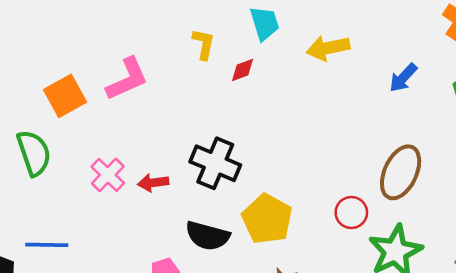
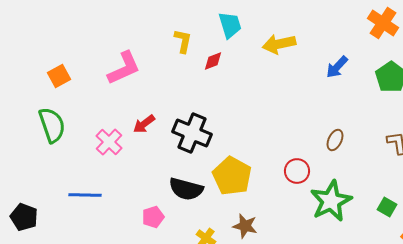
orange square: (65, 96) -> (59, 76), moved, size x0.7
brown ellipse: (401, 172) -> (335, 140), size x0.5
red arrow: (153, 183) -> (144, 124), moved, turned -30
blue line: (47, 245) -> (85, 195), moved

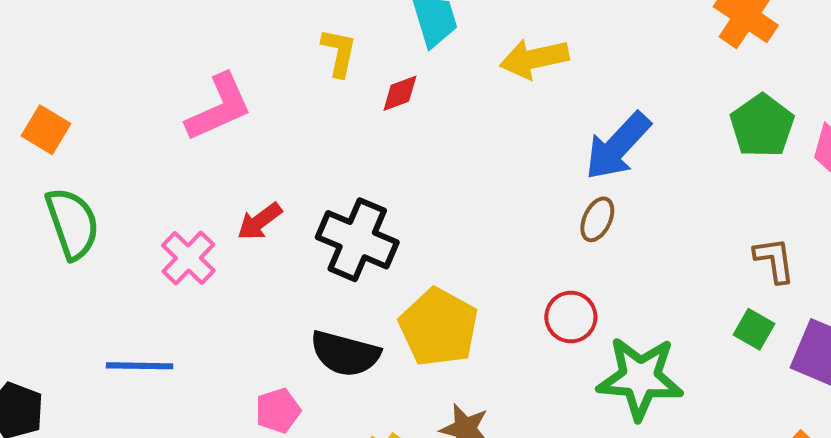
blue arrow: (337, 67) -> (618, 146), moved, size x1.5
orange square: (59, 76) -> (46, 130), moved, turned -30
brown ellipse: (335, 140) -> (597, 219), moved
green star: (331, 201) -> (640, 378), turned 30
green square: (387, 207) -> (754, 329), moved

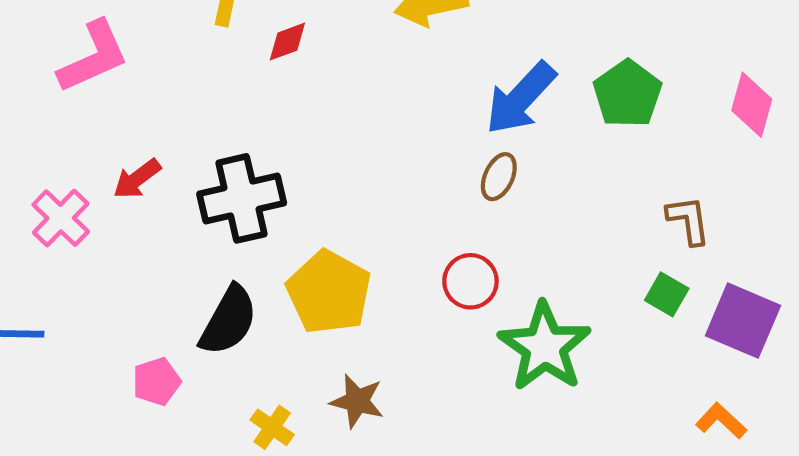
green pentagon: (762, 126) -> (627, 94), moved
black cross: (357, 240) -> (242, 198), turned -36
black semicircle: (345, 354) -> (229, 321), turned -76
green star: (640, 378) -> (545, 347), turned 30

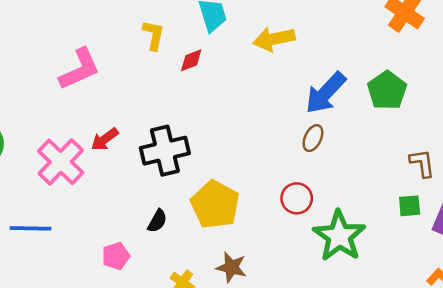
pink cross: (61, 218) -> (61, 162), size x1.4
green square: (667, 294) -> (410, 206), turned -35
black semicircle: (229, 321) -> (157, 221), size x0.6

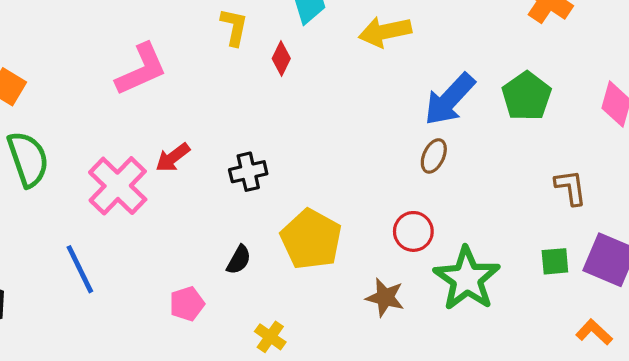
red diamond: (191, 60) -> (281, 58), turned -44
black cross: (165, 151) -> (248, 172), size x0.6
green square: (410, 206) -> (555, 261), moved
blue line: (31, 228) -> (80, 269), turned 63
brown star: (231, 267) -> (385, 297), moved

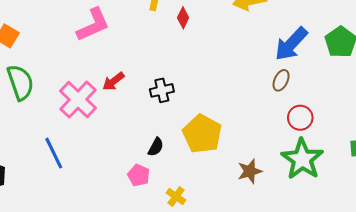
red circle: (413, 231) -> (300, 118), moved
brown star: (385, 297) -> (250, 171), turned -30
pink pentagon: (187, 304) -> (139, 175), moved, turned -30

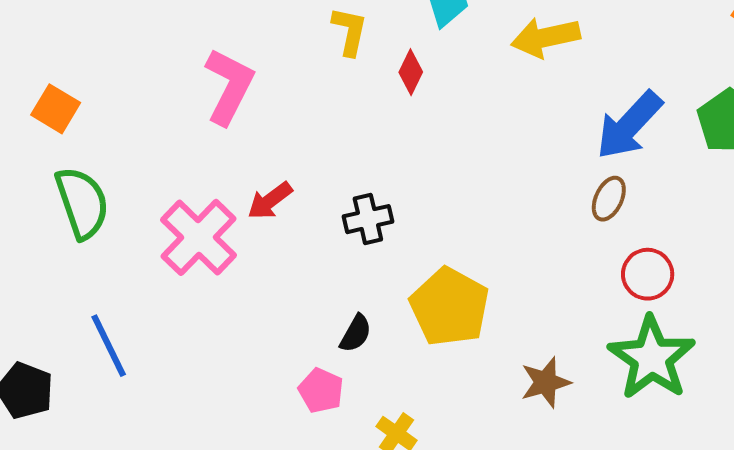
pink L-shape: (93, 25) -> (229, 86), turned -39
blue line: (54, 153) -> (109, 346), moved

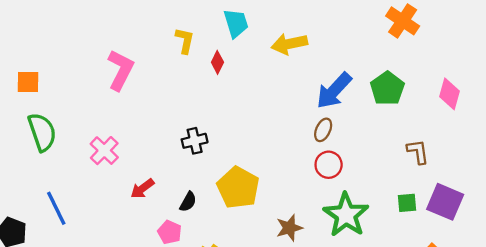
orange square: (56, 109) -> (28, 82), turned -30
red arrow: (270, 201) -> (142, 189), moved
pink cross: (198, 237) -> (104, 151), size x0.7
red circle: (648, 274) -> (329, 165), moved

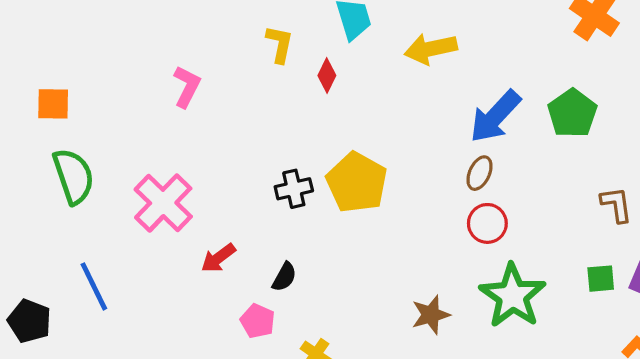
pink L-shape: (121, 70) -> (187, 87), size x0.7
pink cross: (104, 151) -> (163, 203), size x1.4
yellow pentagon: (238, 188) -> (357, 183), moved

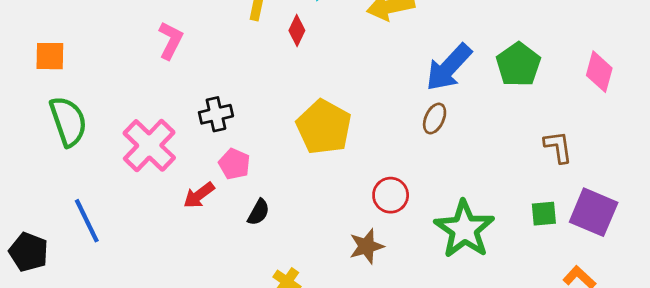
black cross: (294, 189) -> (216, 114), moved
red circle: (487, 223) -> (391, 195), moved
brown star: (431, 315) -> (366, 246), moved
pink pentagon: (258, 321) -> (234, 164), moved

